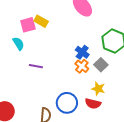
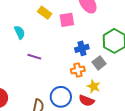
pink square: (28, 25) -> (67, 20), moved
blue cross: (82, 52) -> (82, 48), turned 32
orange cross: (82, 66) -> (78, 70), moved, turned 32

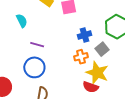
yellow star: (94, 86) -> (97, 73), size x1.6
blue circle: (61, 97) -> (34, 67), moved

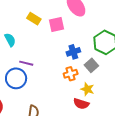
blue circle: (34, 67) -> (16, 78), moved
yellow star: (97, 73) -> (87, 89), size x0.6

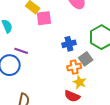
pink square: (56, 24) -> (44, 18), moved
orange cross: (71, 74) -> (74, 67), moved

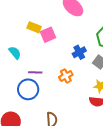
orange cross: (74, 67) -> (66, 76), moved

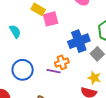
blue cross: (79, 52) -> (79, 41), size x1.5
purple line: (35, 72) -> (53, 71), moved

